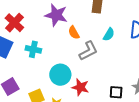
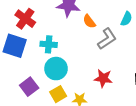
cyan circle: (60, 75) -> (56, 69), moved

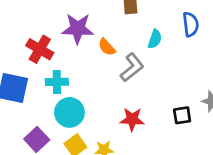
red cross: (25, 19) -> (40, 49), moved

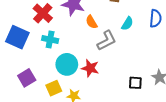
cyan circle: (69, 112) -> (67, 64), moved
red star: (132, 119) -> (90, 68), moved

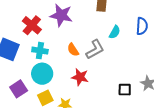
orange semicircle: (91, 22) -> (73, 50), moved
cyan circle: (67, 64) -> (42, 74), moved

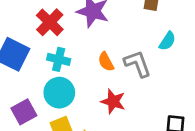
gray L-shape: (95, 49) -> (137, 64), turned -85

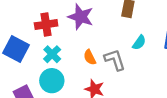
red cross: (50, 22) -> (46, 24), turned 35
cyan cross: (59, 59) -> (52, 54), turned 30

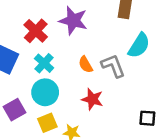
red cross: (46, 24) -> (36, 31), turned -35
cyan semicircle: (139, 43) -> (139, 46), size x1.5

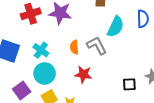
red cross: (36, 31) -> (31, 14), moved, turned 36
orange semicircle: (86, 65) -> (74, 47), turned 32

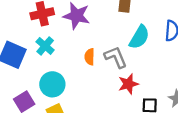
cyan cross: (41, 50) -> (45, 46), moved
red star: (83, 74) -> (128, 84), moved, turned -30

